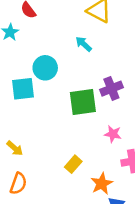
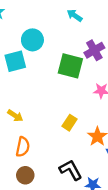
cyan arrow: (84, 44) -> (75, 15), moved
green square: (83, 102) -> (70, 66), turned 30

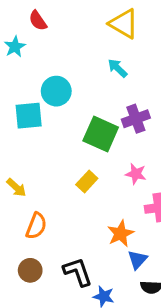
yellow rectangle: (70, 123) -> (87, 181), moved
orange semicircle: (23, 147) -> (36, 226), moved
brown circle: (25, 175) -> (30, 270), moved

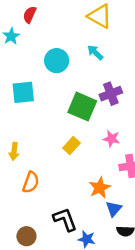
red semicircle: (38, 21) -> (30, 15), turned 60
cyan circle: (56, 91) -> (57, 61), moved
yellow arrow: (16, 188) -> (14, 151), turned 54
brown circle: (30, 270) -> (26, 236), moved

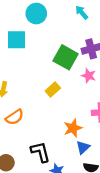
cyan circle: (57, 61) -> (36, 14), moved
pink star: (111, 139) -> (89, 76), moved
orange semicircle: (31, 182) -> (15, 117), turned 30

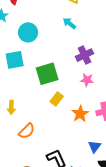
green square: (66, 57) -> (47, 74), moved, turned -35
orange star: (73, 128) -> (80, 114), moved

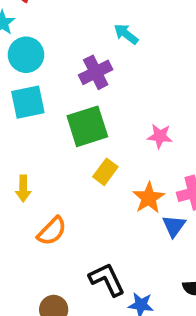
cyan circle: (28, 32) -> (26, 55), moved
purple cross: (85, 55) -> (96, 72), moved
blue triangle: (94, 147) -> (174, 226), moved

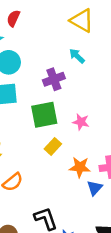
pink star: (160, 136) -> (81, 122), moved
orange star: (149, 198) -> (80, 167), turned 30

